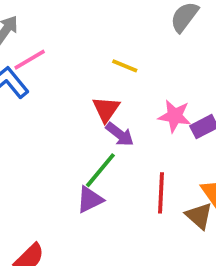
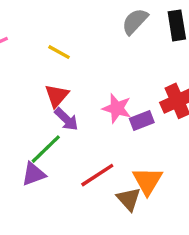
yellow line: (125, 66) -> (59, 52), moved
red line: (161, 193) -> (97, 175), turned 48

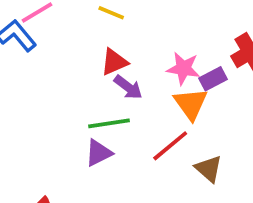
red triangle: (57, 96) -> (114, 62), turned 32
green line: (46, 149) -> (109, 123), turned 42
orange triangle: (148, 181) -> (191, 104), moved

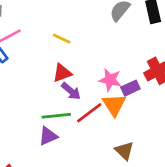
red line: (170, 146) -> (89, 113), moved

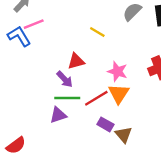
yellow line: (62, 39) -> (97, 32), moved
purple rectangle: (130, 88) -> (105, 124), moved, turned 49
purple arrow: (71, 91) -> (65, 79), moved

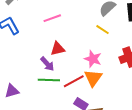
pink line: (34, 24) -> (52, 18), moved
yellow line: (97, 32) -> (102, 30), moved
purple triangle: (58, 115) -> (12, 91), moved

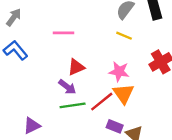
pink line: (52, 18) -> (64, 33), turned 30

